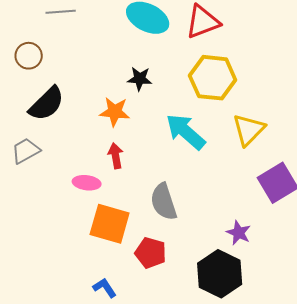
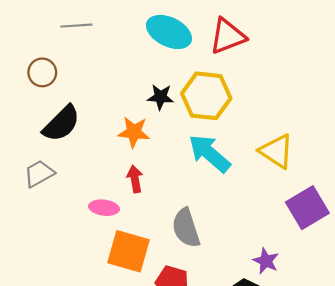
yellow hexagon: (213, 78) -> (206, 96), moved
yellow triangle: (249, 130) -> (277, 151), turned -42

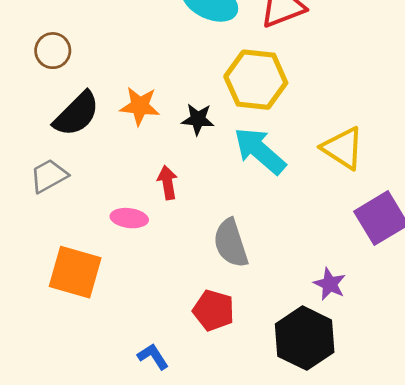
black star: (160, 97) -> (198, 119), moved
orange star: (134, 132) -> (140, 106), moved
orange square: (129, 251) -> (75, 272), moved

